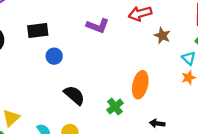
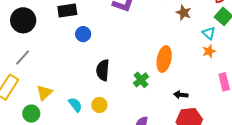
black semicircle: (74, 95) -> (103, 70), turned -125

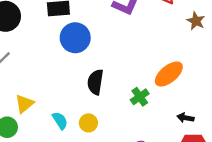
blue circle: (83, 34) -> (75, 38), size x1.6
orange ellipse: (164, 59) -> (169, 74), turned 35

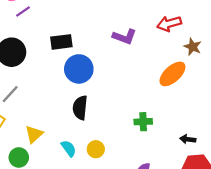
orange ellipse: (169, 74) -> (172, 74), moved
black semicircle: (95, 82) -> (80, 108), moved
green cross: (140, 97) -> (143, 122), turned 36

